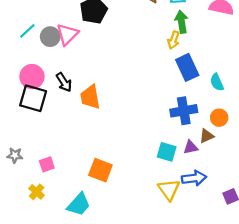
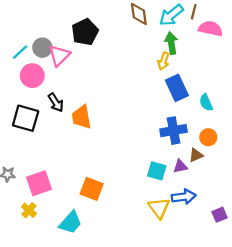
gray circle: (50, 37) -> (42, 48), moved
pink circle: (32, 77) -> (32, 76), moved
pink square: (47, 164) -> (39, 183), size x1.6

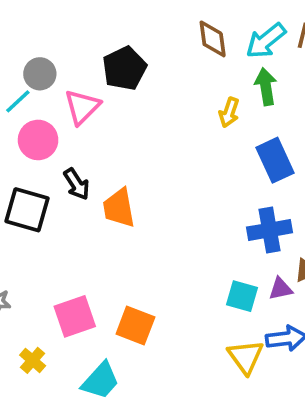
gray circle: (42, 48) -> (40, 74), moved
yellow arrow: (163, 61) -> (229, 112), moved
pink square: (39, 183) -> (75, 316), moved

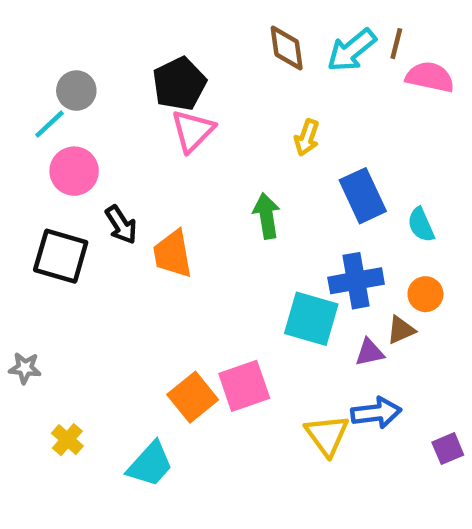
green arrow: (266, 87) -> (267, 216), moved
pink triangle: (82, 107) -> (193, 131), moved
cyan square: (242, 296) -> (311, 319), moved, size x1.4
pink square: (75, 316) -> (244, 386), moved
orange square: (135, 326) -> (193, 397), turned 30

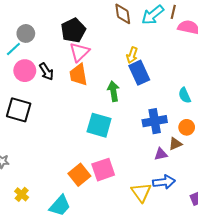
blue rectangle: (363, 196) -> (139, 73), moved
black arrow: (121, 225) -> (46, 72), moved
orange trapezoid: (173, 254) -> (78, 75), moved
cyan square: (311, 319) -> (99, 125), moved

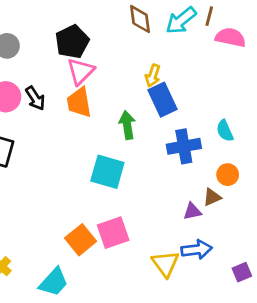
blue cross: (155, 121) -> (184, 146), moved

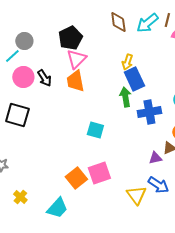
green arrow: (127, 125) -> (125, 97), moved
cyan square: (107, 172) -> (95, 130), size x0.7
blue arrow: (197, 250) -> (158, 185), turned 40

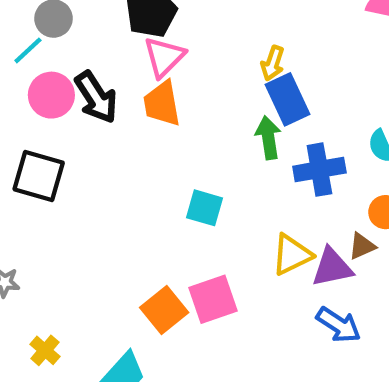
black arrow: (44, 78) -> (96, 97), size x1.4
purple triangle: (155, 158) -> (332, 267), size x1.5
yellow triangle: (136, 195) -> (292, 255), moved, turned 40

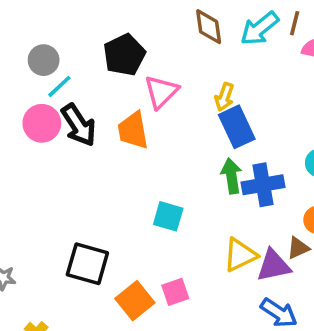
cyan line: (28, 50) -> (59, 86), moved
pink triangle: (164, 57) -> (161, 92), moved
green arrow: (268, 138) -> (231, 176), moved
black square: (39, 176) -> (87, 264), moved
pink square: (213, 299) -> (175, 292), size x0.7

